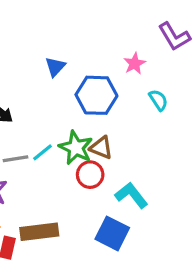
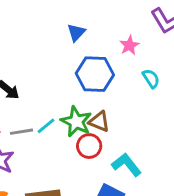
blue triangle: (55, 67) -> (76, 32), moved

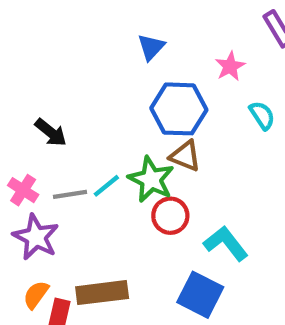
brown triangle: (99, 122) -> (185, 156), moved

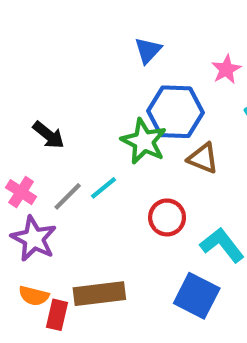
brown triangle: (185, 156) -> (203, 158), moved
green star: (151, 179) -> (144, 141), moved
gray line: (70, 194) -> (68, 196), turned -36
orange semicircle: (36, 295) -> (34, 296), turned -112

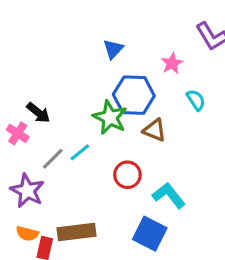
pink cross: (21, 192) -> (18, 133), moved

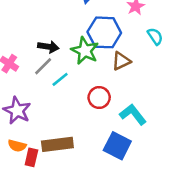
black arrow: (38, 113) -> (48, 47), moved, turned -30
brown triangle: (154, 130) -> (121, 61), turned -48
gray line: (53, 159) -> (43, 66), moved

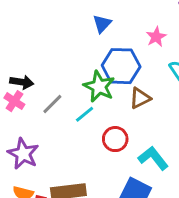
black arrow: (48, 47) -> (22, 82), moved
cyan line: (60, 79) -> (85, 114), moved

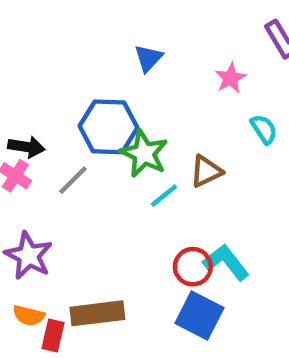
blue hexagon: (121, 66) -> (108, 127), moved
cyan line: (85, 114) -> (164, 196), moved
red circle: (115, 139) -> (193, 267), moved

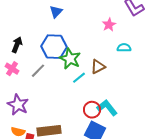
blue triangle: (148, 58) -> (56, 12), moved
cyan semicircle: (264, 129) -> (124, 48), turned -56
black arrow: (26, 147) -> (17, 45), moved, turned -77

